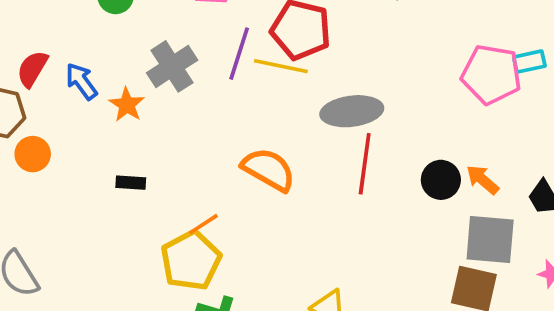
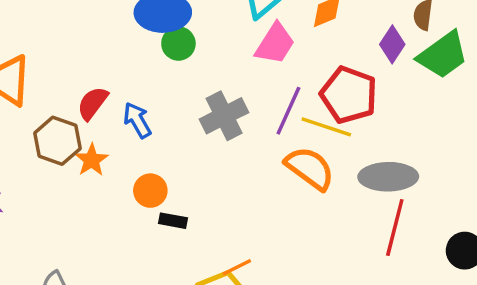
orange star: (127, 105) -> (92, 160), moved
orange circle: (33, 154) -> (150, 191), moved
orange semicircle: (269, 170) -> (310, 168), moved

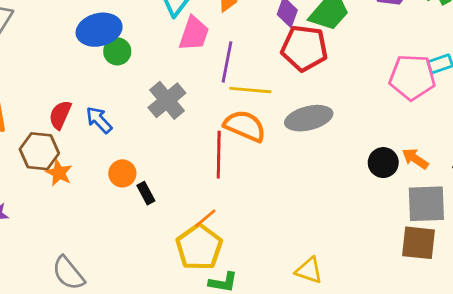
red pentagon: (349, 95) -> (304, 48), moved
purple line: (288, 111) -> (227, 62), moved
orange star: (92, 160) -> (59, 173), moved
black rectangle: (173, 221) -> (146, 193), turned 65
red line: (395, 227) -> (219, 155), moved

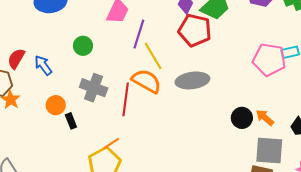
green circle: (117, 51) -> (83, 46), moved
yellow line: (250, 90) -> (153, 56), turned 48
gray cross: (167, 100) -> (94, 88), moved, turned -36

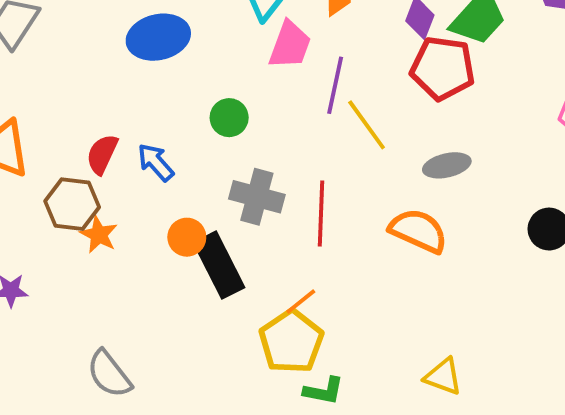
gray ellipse: (192, 80) -> (447, 165), size x0.7
orange semicircle: (146, 81) -> (418, 231), moved
black rectangle: (71, 121) -> (219, 265), size x2.0

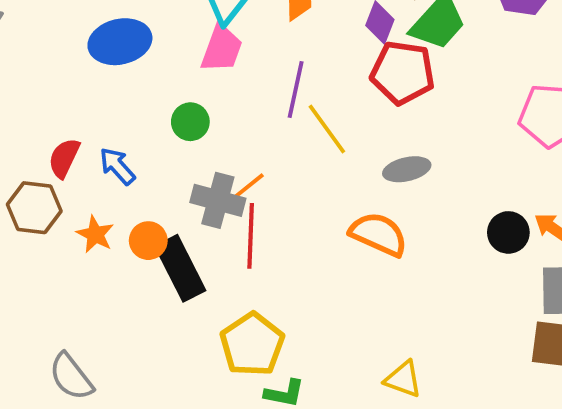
pink trapezoid: (290, 45) -> (222, 49), moved
red line: (321, 214) -> (251, 236), moved
orange star: (99, 235) -> (95, 234), moved
orange line: (301, 302) -> (249, 185), moved

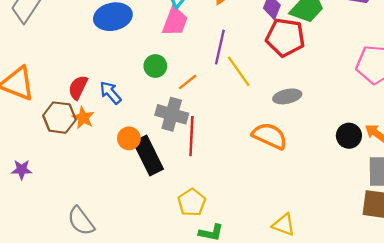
orange line: (249, 185) -> (188, 82), moved
orange star: (95, 234) -> (83, 118), moved
yellow pentagon: (252, 344) -> (192, 202), size x0.7

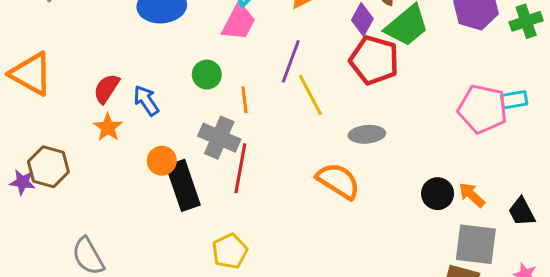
orange line: (188, 82) -> (245, 100), turned -66
brown hexagon: (59, 118) -> (48, 167), moved

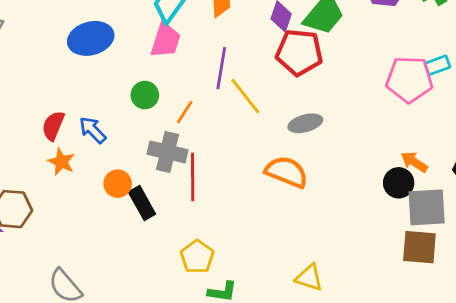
orange line: (245, 100) -> (185, 112), turned 50
black rectangle: (183, 185) -> (142, 203), size x0.7
black circle: (438, 194) -> (399, 183), moved

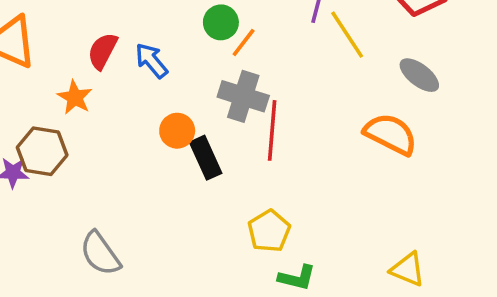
orange line: (185, 112) -> (244, 43), moved
gray ellipse: (305, 123) -> (419, 75), turned 48
orange star: (61, 162) -> (75, 97), moved

